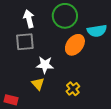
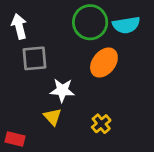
white arrow: (29, 19) -> (19, 26), moved
cyan semicircle: (97, 31) -> (126, 25), moved

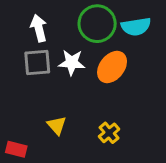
white arrow: (19, 26) -> (39, 28), moved
white star: (62, 90) -> (72, 63), moved

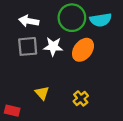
white arrow: (39, 28) -> (29, 21), turned -66

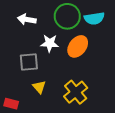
gray square: (28, 46) -> (29, 62), moved
yellow cross: (81, 98) -> (76, 92), size x1.6

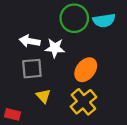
white arrow: (27, 19) -> (30, 41), moved
orange ellipse: (78, 46) -> (86, 70), moved

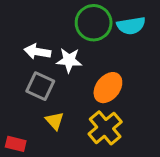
gray square: (32, 69) -> (40, 86), turned 30

